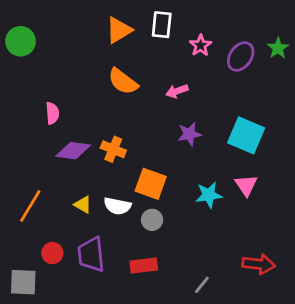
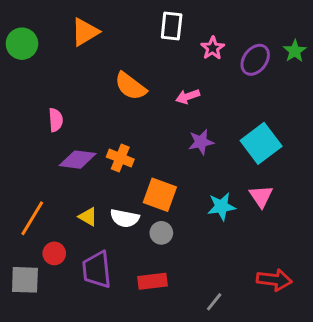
orange triangle: (119, 30) -> (85, 32), moved
cyan square: (246, 135) -> (261, 143), turned 30
red circle: (52, 253) -> (54, 253), moved
gray square: (23, 282) -> (25, 280), moved

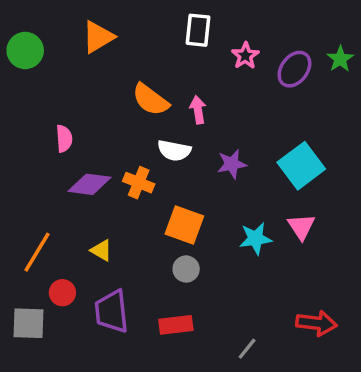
pink arrow: (188, 96) -> (198, 110), moved, turned 100
white semicircle: (125, 218) -> (174, 150), moved

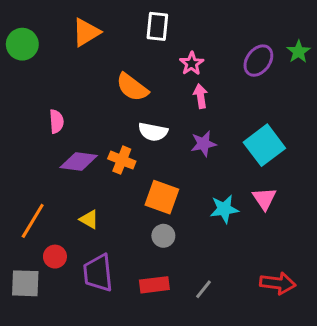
white rectangle: (198, 30) -> (157, 26), moved
pink star: (245, 56) -> (192, 63), moved
pink arrow: (198, 110) -> (201, 96), moved
gray line: (247, 349) -> (203, 289), moved

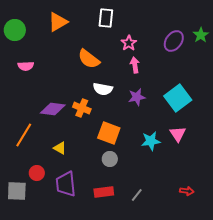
pink semicircle: (56, 121) -> (26, 66), moved, turned 91
orange line: (33, 221) -> (24, 135), moved
red arrow: (278, 283) -> (187, 191), size x0.6

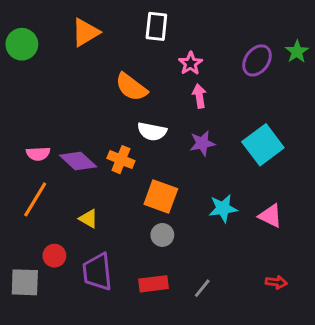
pink semicircle: (26, 66) -> (38, 154), moved
purple diamond: (53, 109) -> (78, 161), turned 35
pink triangle: (178, 134) -> (270, 216), moved, turned -30

